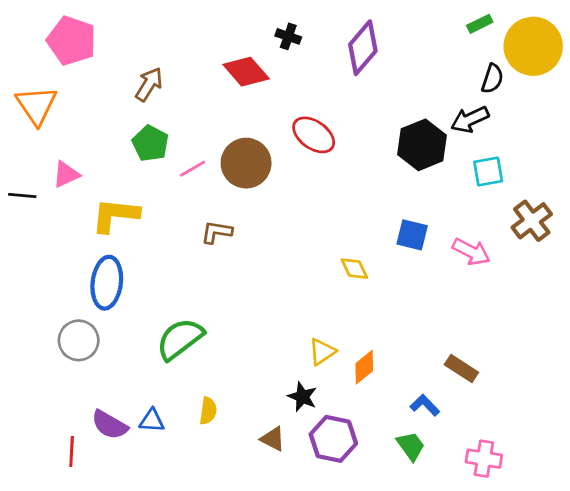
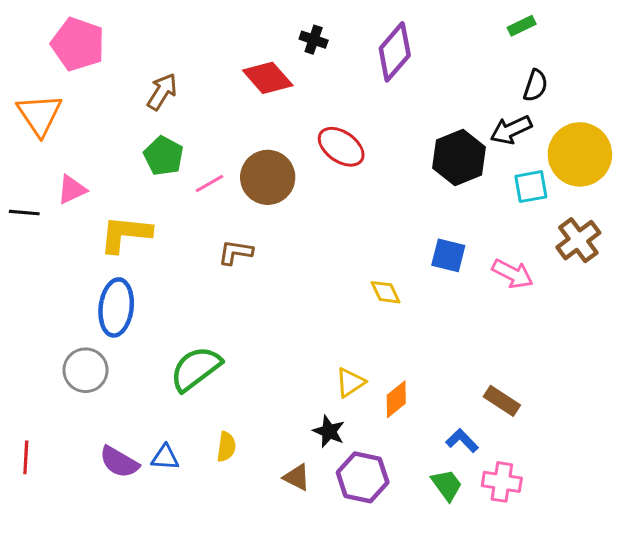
yellow circle: (533, 46) -> (580, 154), moved
red line: (72, 452) -> (26, 457), moved
pink cross: (484, 459) -> (502, 482), moved

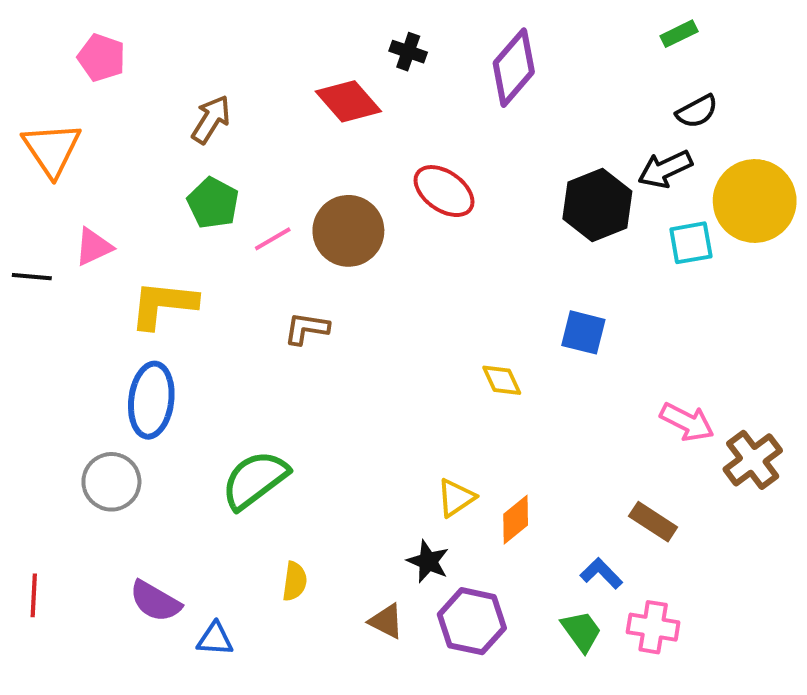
pink pentagon: (78, 44) -> (101, 58), size x0.7
black semicircle: (536, 86) -> (697, 111), turned 44
brown cross: (578, 240) -> (753, 460), moved
pink arrow: (513, 274) -> (687, 422), moved
blue triangle: (165, 457) -> (215, 639), moved

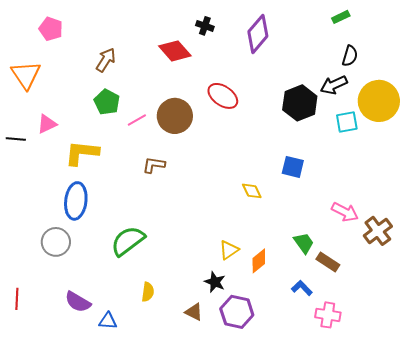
black semicircle: (697, 111) -> (350, 56), turned -45
green trapezoid: (581, 631) -> (304, 243), moved

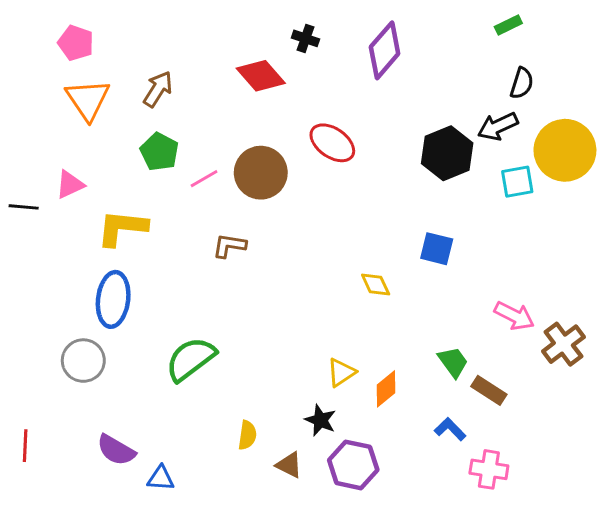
orange triangle: (26, 75) -> (88, 100), moved
yellow semicircle: (148, 292) -> (247, 435), moved

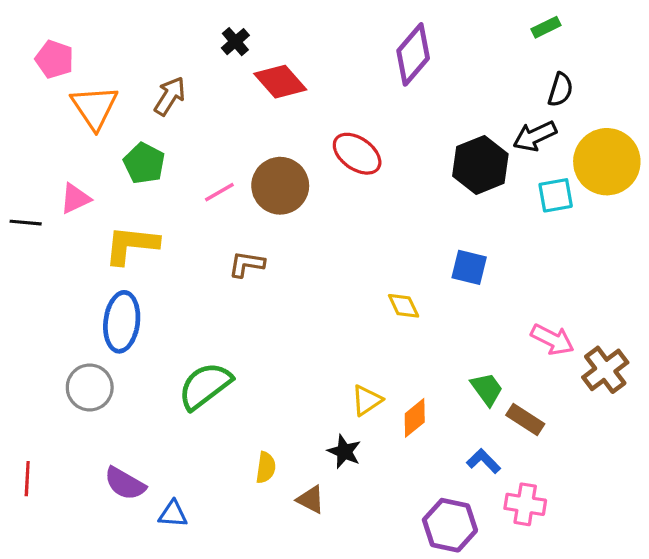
black cross: (305, 38) -> (235, 42), moved, turned 30
pink pentagon: (76, 43) -> (54, 59), moved
green pentagon: (159, 152) -> (144, 163), moved
purple hexagon: (353, 465) -> (450, 525), moved

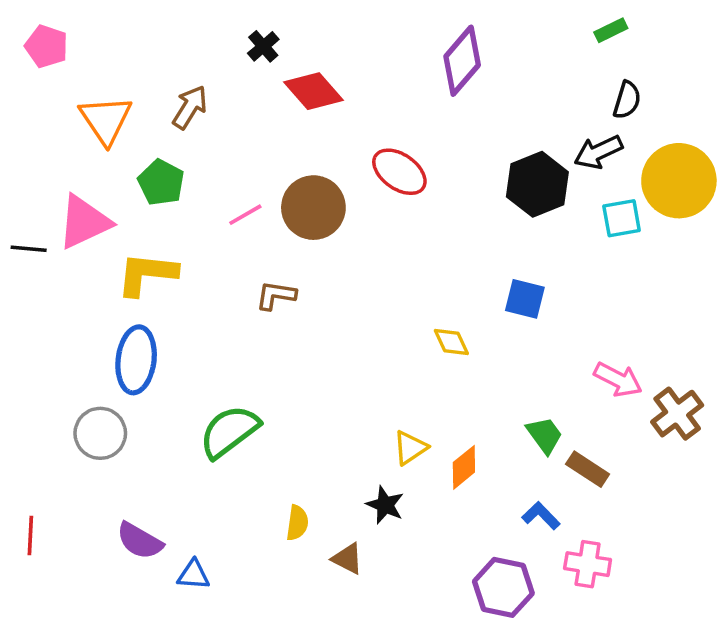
pink pentagon: (54, 59) -> (47, 46), moved
pink triangle: (75, 199) -> (84, 222), size x1.6

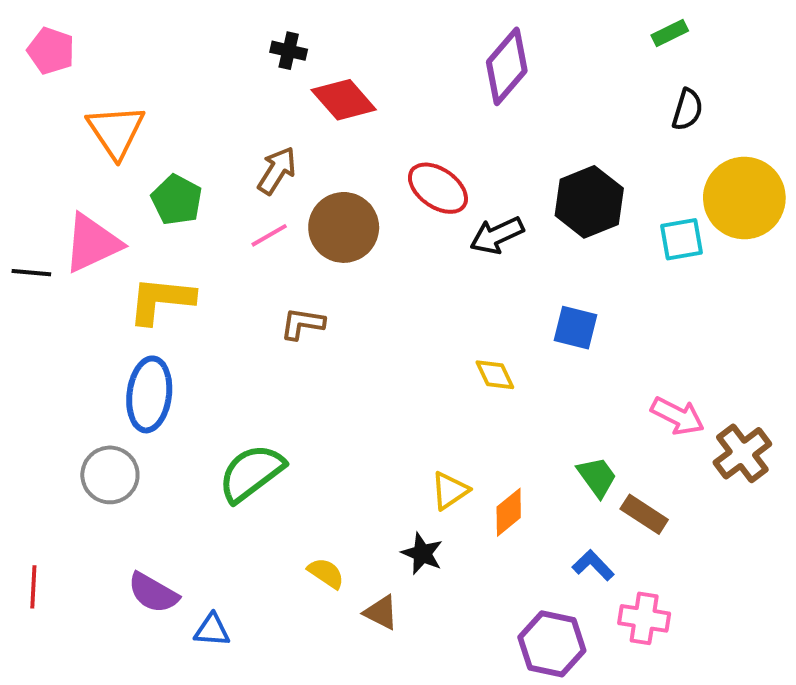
black cross: (263, 46) -> (289, 51), turned -36
brown arrow: (190, 107) -> (277, 171), moved
black arrow: (598, 152) -> (497, 235), moved
yellow semicircle: (297, 523) -> (326, 573), turned -64

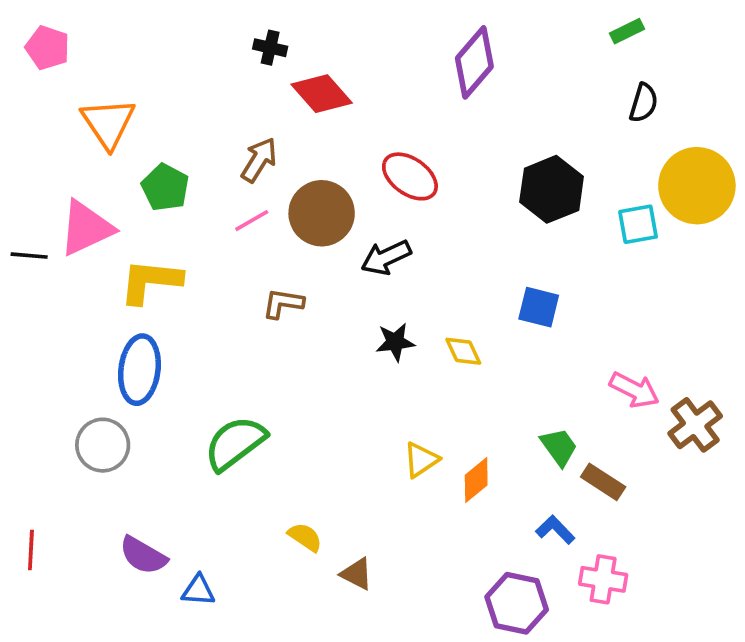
black arrow: (497, 235) -> (386, 257), moved
black star: (422, 554) -> (395, 342), moved, turned -30

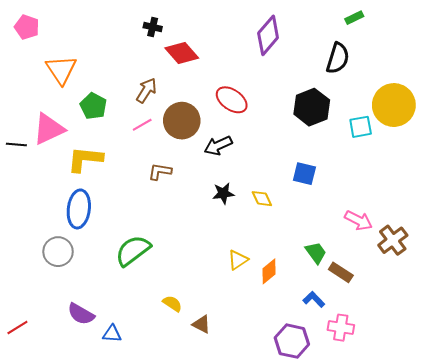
black semicircle: (644, 103) -> (338, 58), moved, size x1.4
red line: (31, 550) -> (17, 328), moved, turned 55

